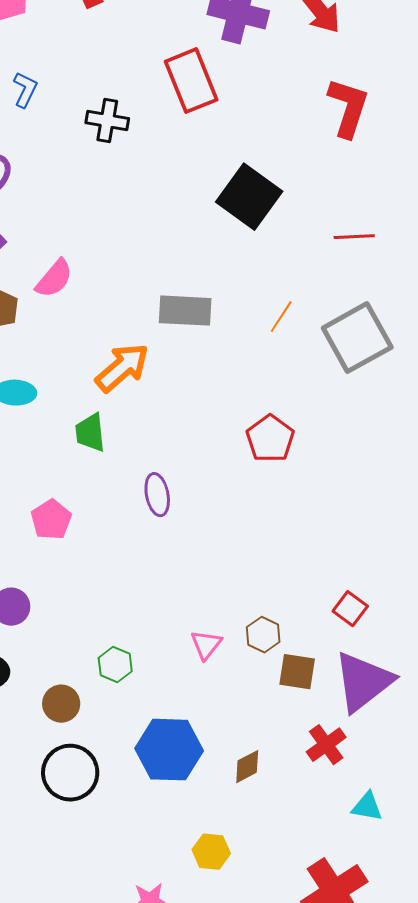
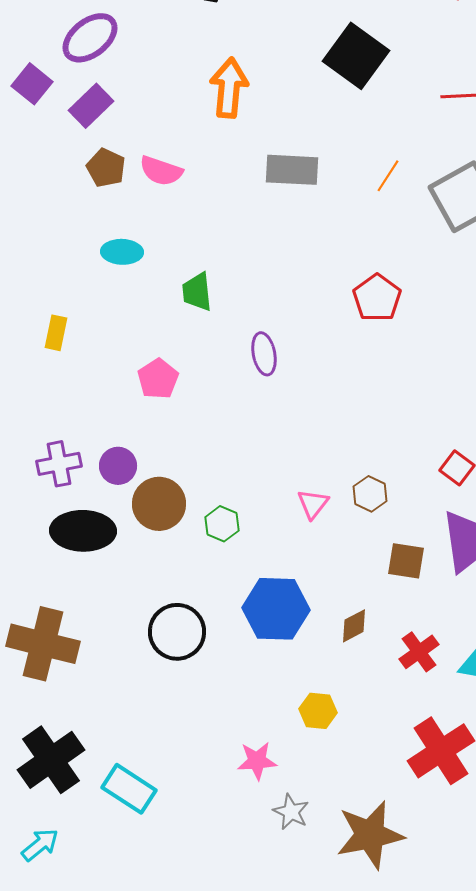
pink semicircle: (54, 279) -> (161, 171), moved, turned 69
orange arrow: (122, 368) -> (229, 88), moved, turned -44
brown square: (297, 672) -> (406, 561), moved
brown circle: (61, 704) -> (159, 504), moved, size x1.4
red cross: (326, 745) -> (419, 652), moved

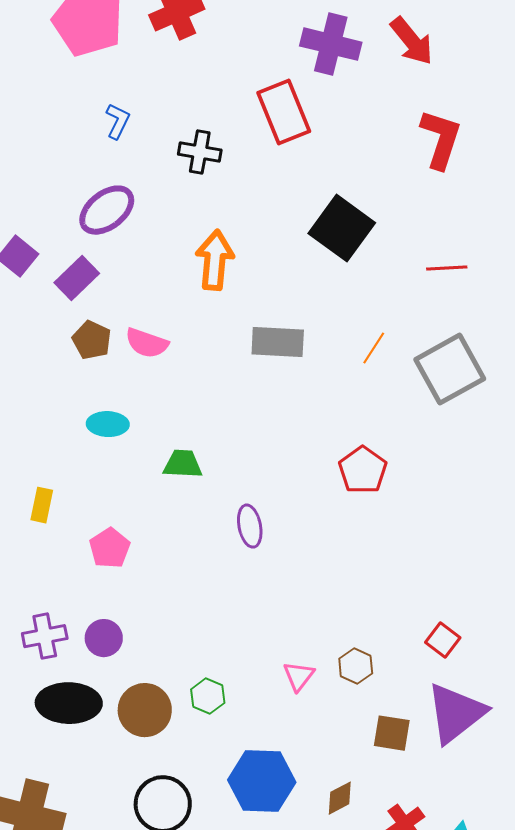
purple ellipse: (90, 38) -> (107, 210), moved
green trapezoid: (197, 292) -> (183, 464), turned 99
pink pentagon: (158, 379) -> (110, 548), moved
brown circle: (159, 504) -> (145, 710), moved

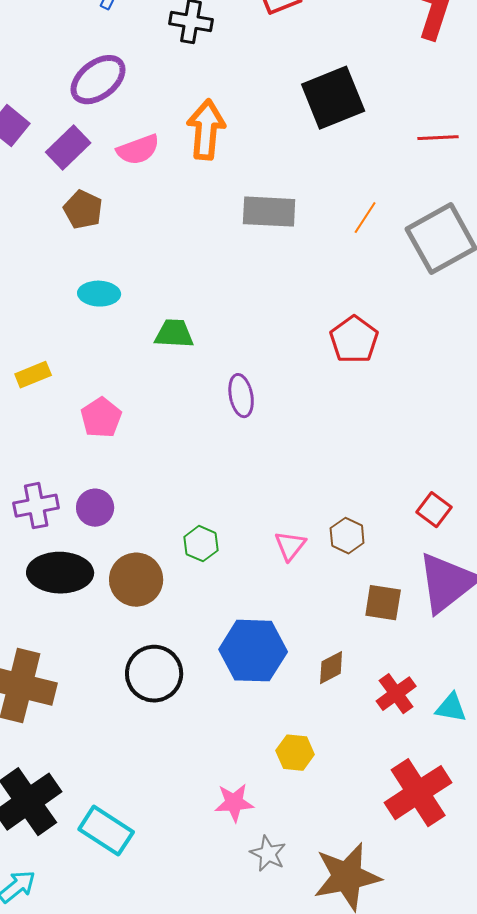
black square: (342, 228) -> (333, 98), turned 32
pink semicircle: (147, 343) -> (138, 150), moved, turned -39
yellow rectangle: (42, 505) -> (33, 375), turned 56
green hexagon: (208, 696) -> (201, 544), moved

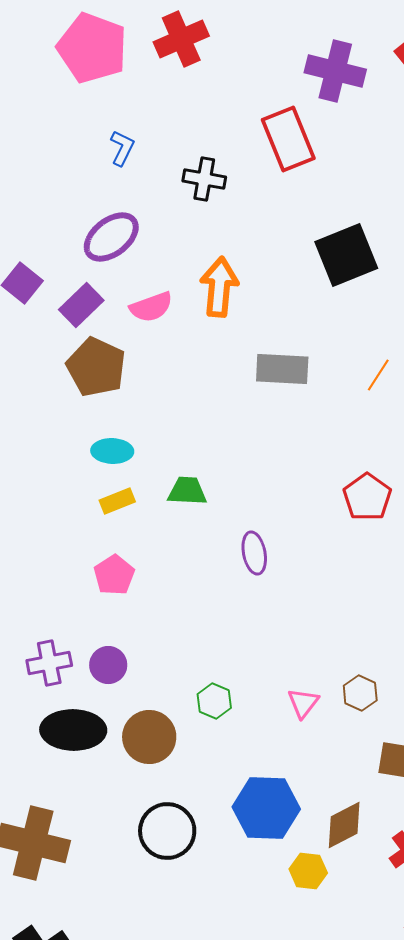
brown pentagon: (83, 210) -> (96, 367), size x1.5
yellow rectangle: (33, 375) -> (117, 501), moved
brown diamond: (331, 668) -> (344, 825), size x1.4
yellow hexagon: (295, 753) -> (308, 871), moved

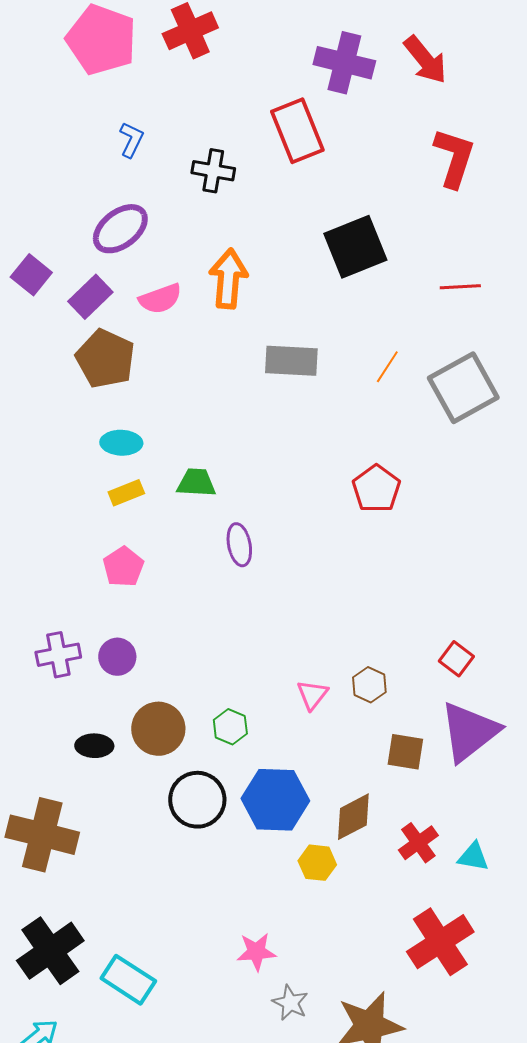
purple ellipse: (254, 553) -> (239, 545), moved
green hexagon: (214, 701) -> (230, 727), moved
black ellipse: (73, 730) -> (94, 746), moved, size x0.6
black circle: (167, 831) -> (197, 800), moved

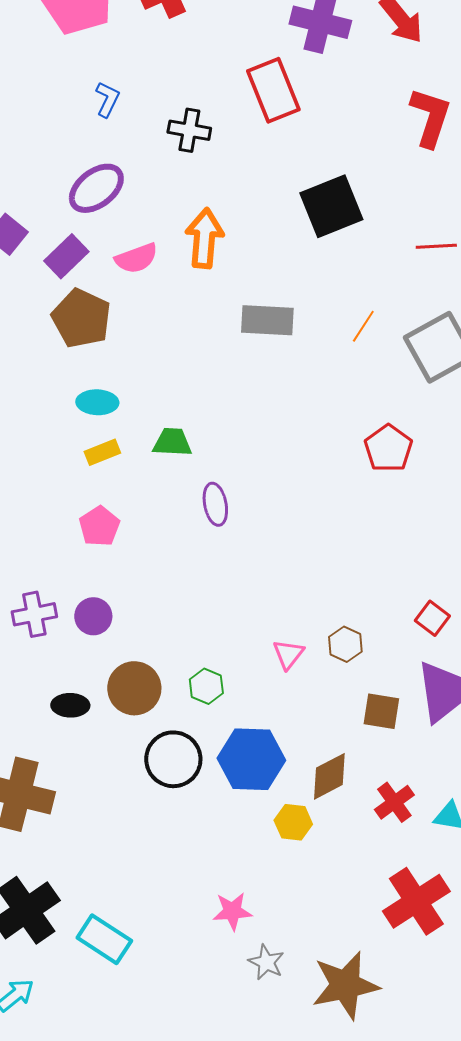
red pentagon: (376, 489) -> (388, 448), moved

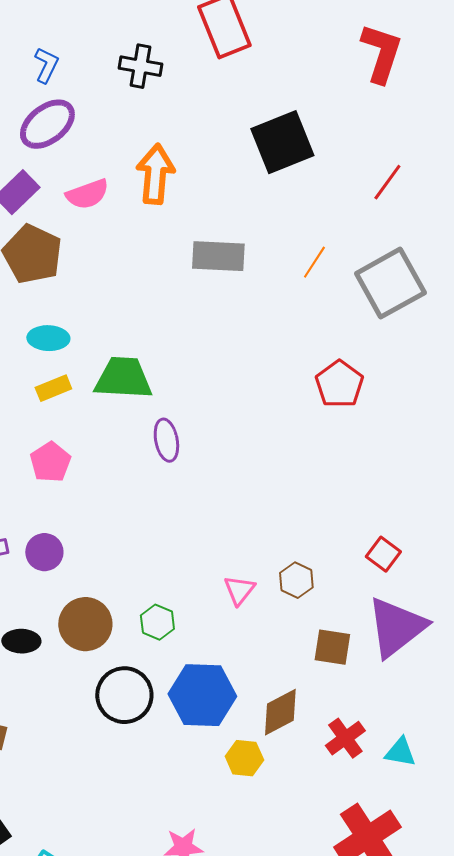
blue L-shape: (107, 99) -> (46, 65), moved
red line: (436, 246) -> (387, 182), turned -51
green trapezoid: (172, 442) -> (123, 378), size x1.5

